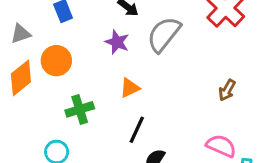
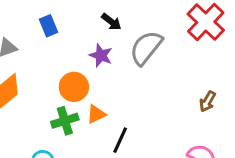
orange circle: (56, 61) -> (74, 87), moved
orange triangle: (130, 88) -> (96, 114), moved

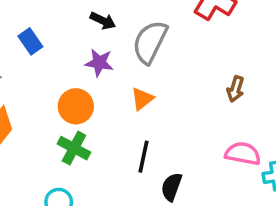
orange triangle: (96, 114) -> (142, 99), moved
green cross: (65, 121) -> (74, 148), turned -32

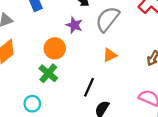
orange triangle: (142, 99) -> (110, 55), moved

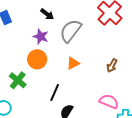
orange circle: (55, 48) -> (37, 59), moved

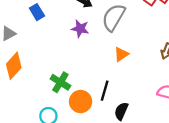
orange circle: (37, 59) -> (81, 102), moved

